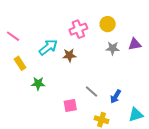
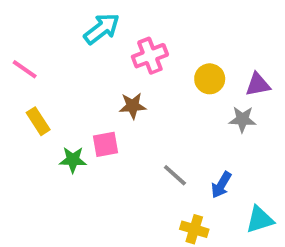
yellow circle: (108, 24) -> (210, 79), moved
cyan arrow: (48, 47) -> (102, 29), moved
gray star: (113, 48) -> (242, 119), moved
pink square: (70, 106) -> (106, 144), moved

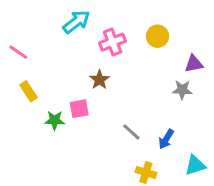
yellow circle: (210, 79) -> (158, 36), moved
brown star: (133, 106) -> (100, 80), turned -30

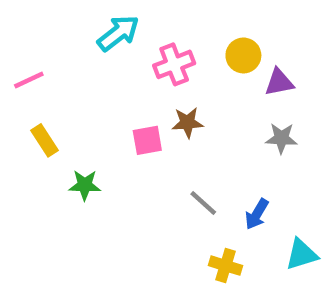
pink line: (18, 52) -> (29, 80), turned -60
purple triangle: (194, 64) -> (279, 82), moved
brown star: (100, 80) -> (188, 123), moved, turned 30
pink square: (79, 109) -> (147, 140), moved

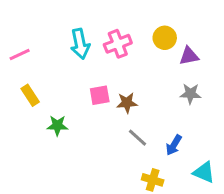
cyan arrow: (118, 33) -> (80, 44), moved, turned 116
brown star: (188, 123) -> (127, 103), moved
cyan triangle: (301, 254) -> (204, 172), turned 40

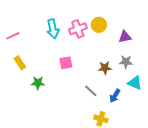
yellow circle: (165, 38) -> (99, 25), moved
brown star: (127, 103) -> (105, 68), moved
cyan triangle: (204, 172) -> (135, 83), moved

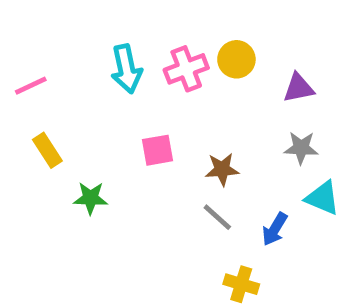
brown star: (105, 68) -> (222, 169), moved

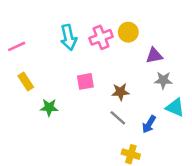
purple triangle: (299, 88) -> (154, 56), moved

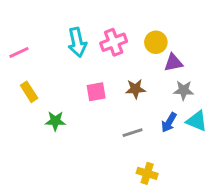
yellow circle: (128, 32) -> (156, 42), moved
brown star: (120, 92) -> (135, 89), moved
gray line: (118, 118) -> (133, 133), turned -60
blue arrow: (149, 124) -> (169, 122), moved

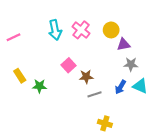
pink cross: (114, 42) -> (81, 30), turned -30
brown star: (135, 89) -> (86, 77), moved
yellow rectangle: (29, 92) -> (20, 76), moved
pink square: (96, 92) -> (69, 65), turned -32

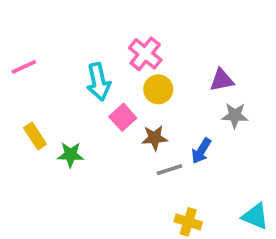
cyan arrow: (55, 30) -> (99, 82), moved
yellow circle: (111, 30) -> (158, 89), moved
cyan triangle: (140, 86) -> (255, 216), moved
blue arrow: (120, 87) -> (201, 151), moved

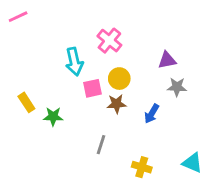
pink line: (24, 67) -> (18, 17), moved
yellow circle: (158, 89) -> (119, 79), moved
pink square: (123, 117) -> (93, 88), turned 30
gray line: (169, 170) -> (101, 145), moved, turned -54

